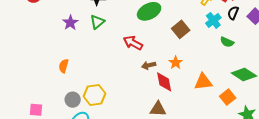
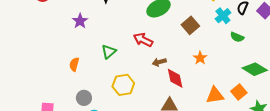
green triangle: (97, 22) -> (109, 52), moved
orange star: (176, 63) -> (200, 58), moved
orange triangle: (203, 82) -> (215, 95), moved
yellow hexagon: (95, 95) -> (123, 85), moved

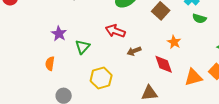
purple star: (80, 21) -> (59, 34), moved
green semicircle: (237, 37) -> (199, 18), moved
red diamond: (175, 78) -> (164, 64), moved

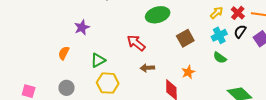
green triangle: (83, 47) -> (98, 60), moved

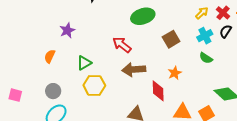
brown arrow: (147, 68) -> (134, 70), size x1.6

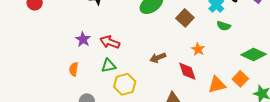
red arrow: (122, 45) -> (110, 42), moved
green triangle: (84, 63) -> (109, 66), turned 35
brown arrow: (134, 70) -> (158, 58), size x0.7

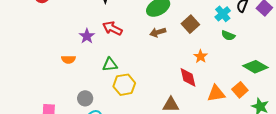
red arrow: (110, 42) -> (112, 28), moved
brown arrow: (158, 58) -> (158, 32), moved
orange semicircle: (74, 69) -> (68, 59), moved, turned -104

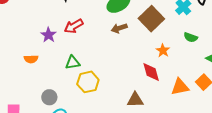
brown square: (190, 24) -> (151, 19), size x1.4
red arrow: (112, 28) -> (74, 26), turned -54
green semicircle: (228, 36) -> (191, 37), moved

